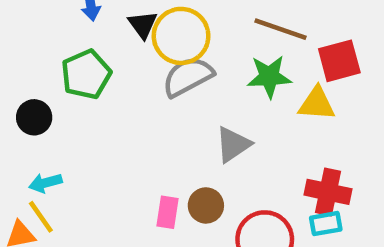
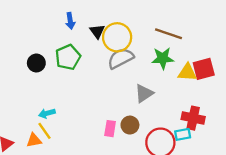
red square: (339, 61) -> (204, 69), moved
black circle: (34, 117) -> (36, 63), moved
cyan rectangle: (326, 224) -> (183, 134), moved

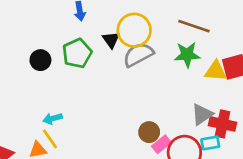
black triangle: (97, 31) -> (111, 40), moved
gray triangle: (144, 93) -> (202, 114), moved
pink rectangle: (110, 129) -> (161, 144), moved, turned 42

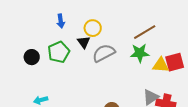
brown line: (194, 26) -> (145, 32), turned -50
yellow circle: (134, 30) -> (93, 28), moved, size x0.7

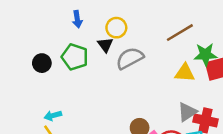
green pentagon: (59, 52) -> (75, 57), turned -30
green star: (140, 53) -> (205, 55), moved
yellow triangle: (161, 65) -> (185, 73), moved

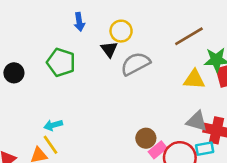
green pentagon: (75, 57) -> (61, 62), moved
black circle: (42, 63) -> (14, 73), moved
gray triangle: (187, 112) -> (197, 121), turned 50

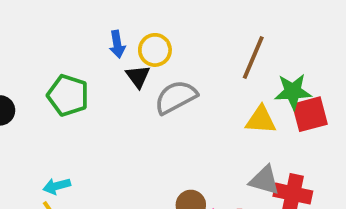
blue arrow: (79, 22) -> (117, 44), moved
brown line: (189, 36) -> (253, 58), turned -36

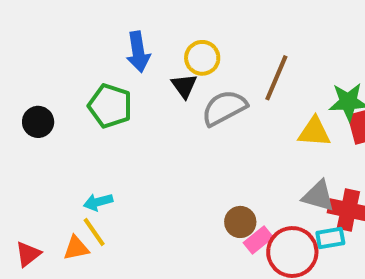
blue arrow: (117, 44) -> (138, 52), moved, size x1.4
brown line: (253, 58) -> (276, 78), moved

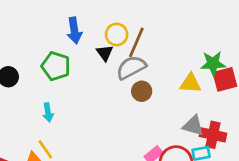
brown line: (276, 78) -> (136, 42), moved
cyan arrow: (98, 202) -> (48, 112), moved, turned -84
brown circle: (240, 222) -> (142, 91), moved

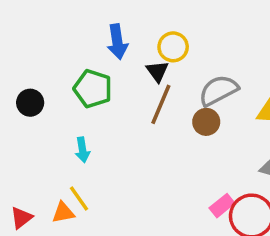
brown line: (136, 42) -> (161, 104), moved
gray semicircle: (131, 67) -> (218, 90), moved

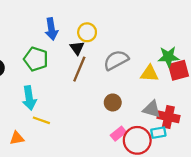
brown circle: (206, 122) -> (113, 102), moved
cyan arrow: (82, 150) -> (29, 98), size x1.5
yellow line: (79, 199) -> (41, 120), moved, turned -36

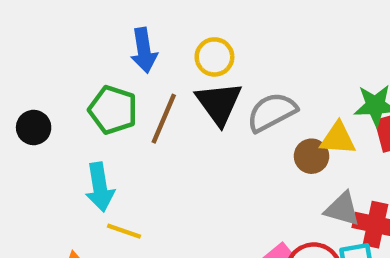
black triangle: (77, 48) -> (219, 103), moved, size x1.6
brown line: (79, 69) -> (164, 119), moved
brown circle: (113, 102) -> (311, 156), moved

